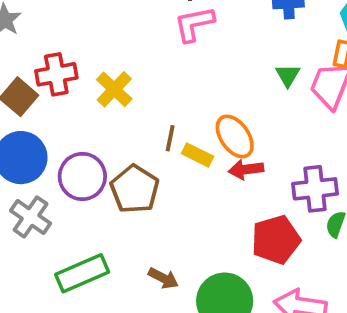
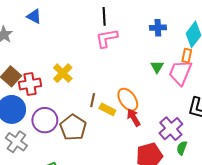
red cross: (56, 74) -> (30, 84), moved
red arrow: (246, 169) -> (134, 118), turned 66
purple cross: (315, 189) -> (171, 129), turned -35

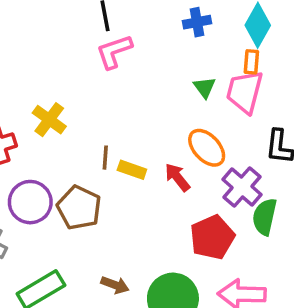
orange ellipse: (128, 100) -> (207, 148), moved
green semicircle: (182, 148) -> (265, 217), size x1.5

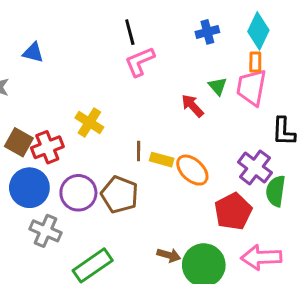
orange ellipse: (207, 148) -> (192, 170), moved
red arrow: (177, 177) -> (192, 106), moved
brown arrow: (115, 285) -> (169, 255), moved

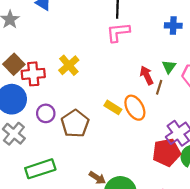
brown line: (139, 151) -> (159, 87), moved
orange ellipse: (192, 170) -> (135, 108), moved
purple circle: (78, 193) -> (46, 113), size x0.7
red pentagon: (233, 211) -> (166, 152), moved

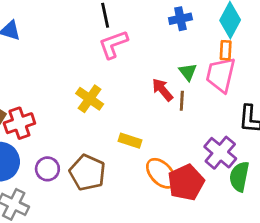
yellow cross: (69, 65) -> (90, 99), moved
orange ellipse: (135, 108) -> (161, 173), moved
red pentagon: (166, 152) -> (186, 183), moved

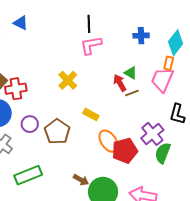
green triangle: (188, 72) -> (131, 73), moved, turned -32
brown line: (182, 101) -> (132, 93), turned 56

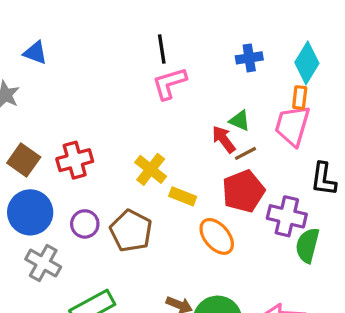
blue triangle: (21, 23) -> (35, 53), moved
yellow cross: (68, 80) -> (151, 169), moved
red cross: (16, 89) -> (75, 160), moved
purple cross: (152, 134) -> (287, 216), turned -30
red pentagon: (125, 151) -> (243, 191), moved

